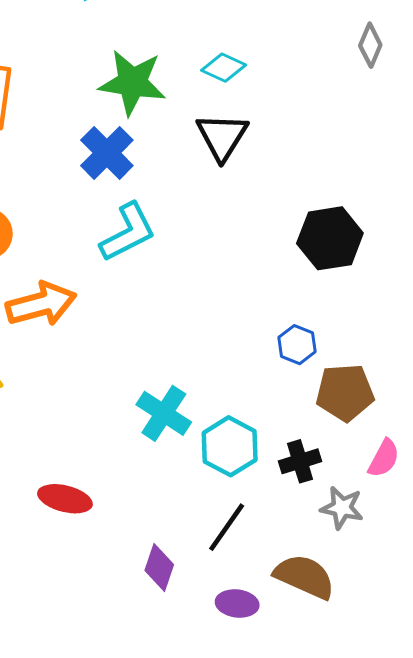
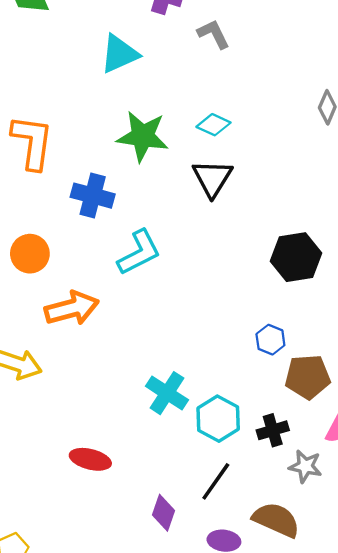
blue cross: (107, 153) -> (93, 196), moved, turned -30

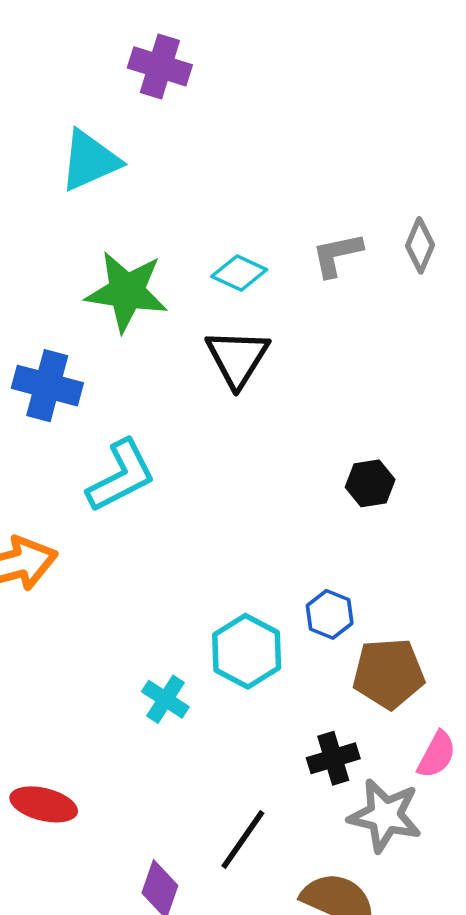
gray L-shape: (213, 34) -> (337, 255), moved, turned -76
black hexagon: (296, 257) -> (370, 483), size x0.6
cyan cross: (167, 393) -> (165, 699), size x0.7
cyan hexagon: (218, 419) -> (247, 651), moved
gray star: (305, 466) -> (385, 815), size x1.4

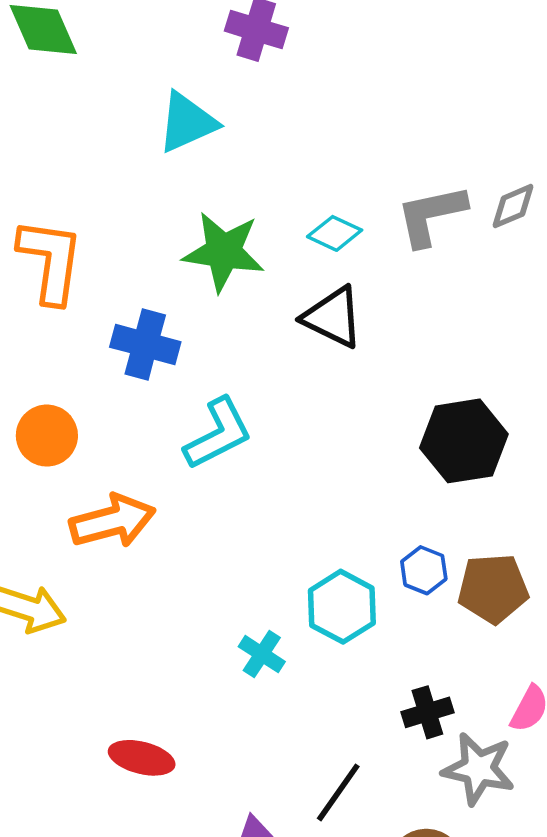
gray diamond: (420, 245) -> (513, 206), turned 44
gray L-shape: (337, 255) -> (431, 215), size x1.4
black triangle: (237, 358) -> (333, 317), turned -36
black hexagon: (370, 483) -> (464, 441), size x1.8
brown pentagon: (389, 673) -> (493, 588), moved

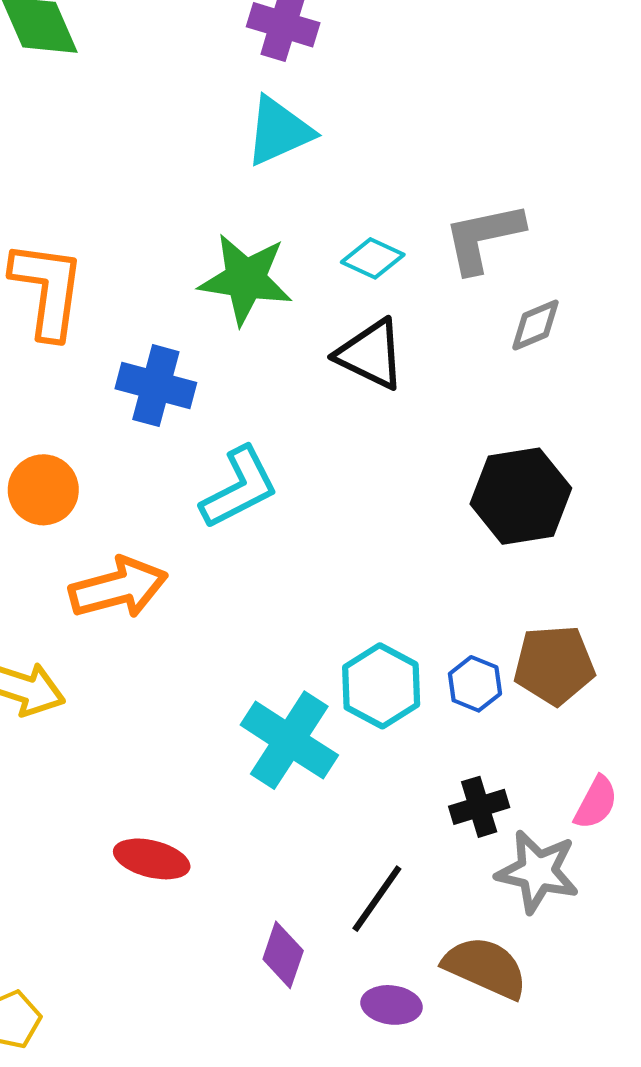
cyan triangle: (187, 122) -> (279, 131), moved
gray diamond: (513, 206) -> (535, 325), moved
blue hexagon: (424, 570) -> (475, 684), moved
cyan cross: (262, 654) -> (289, 740), size x1.8

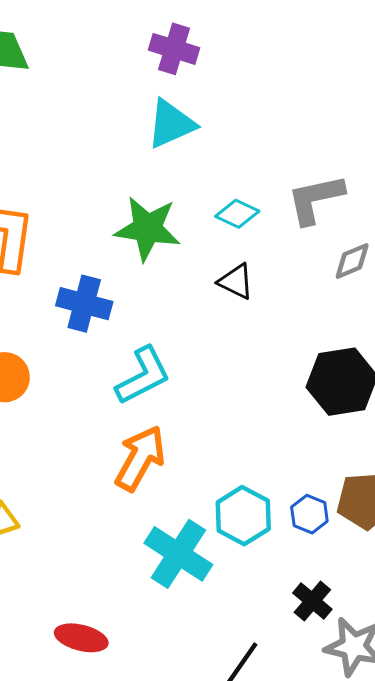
black triangle: (371, 354) -> (236, 282), size x0.7
orange arrow: (118, 588) -> (140, 458), moved, turned -46
black cross: (479, 807) -> (312, 601), turned -33

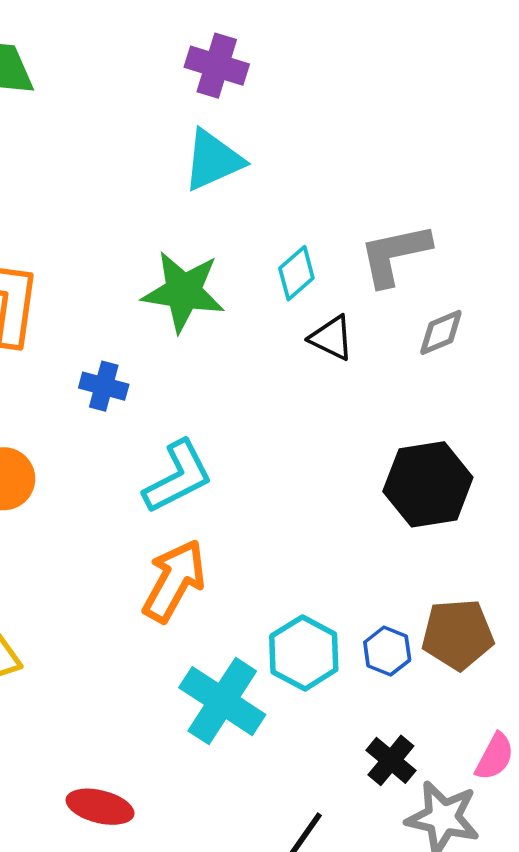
cyan diamond: (237, 214) -> (296, 273), turned -66
black triangle: (236, 282) -> (332, 338), moved
blue cross: (84, 304) -> (104, 386), size x0.7

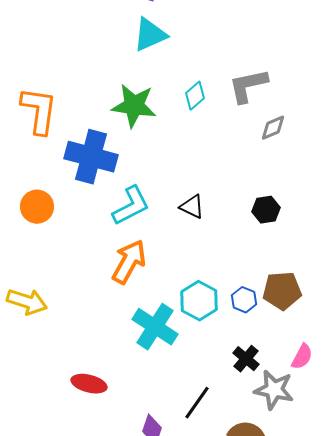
black triangle: (332, 338) -> (192, 207), moved
blue cross: (104, 386) -> (91, 157), size x2.0
black hexagon: (428, 484) -> (266, 210), size x0.6

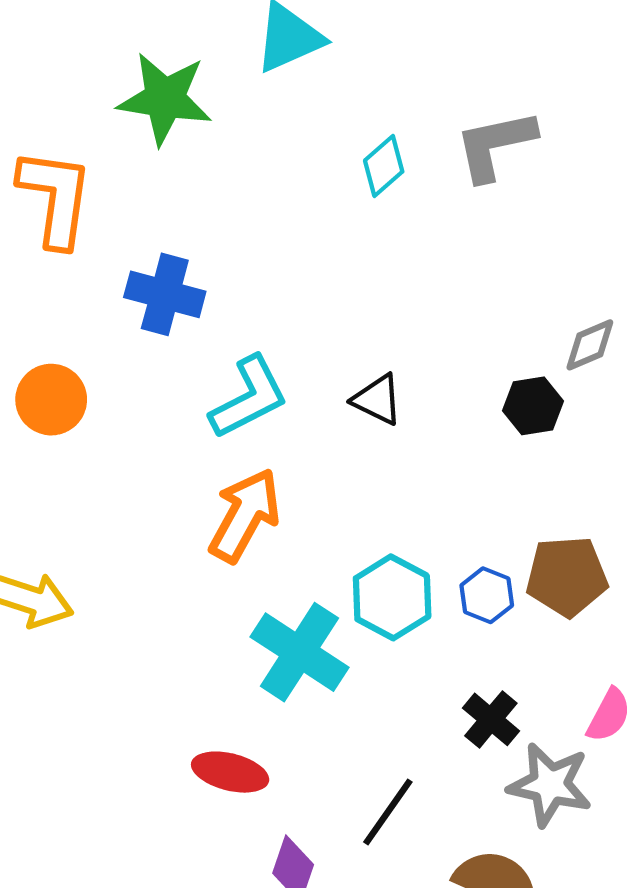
green star: (134, 106) -> (165, 99), moved
gray diamond: (273, 128) -> (590, 345), moved
blue cross: (91, 157) -> (165, 294), size x0.7
red ellipse: (89, 384) -> (230, 772), moved

